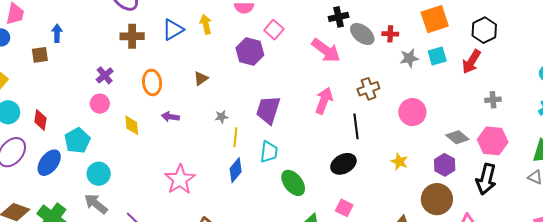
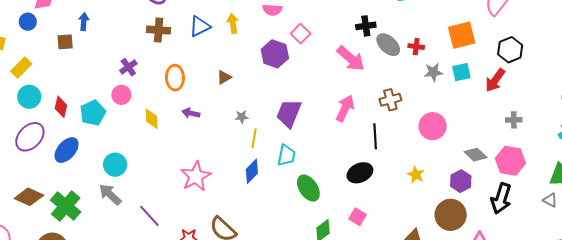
cyan pentagon: (77, 141) -> (93, 113), moved

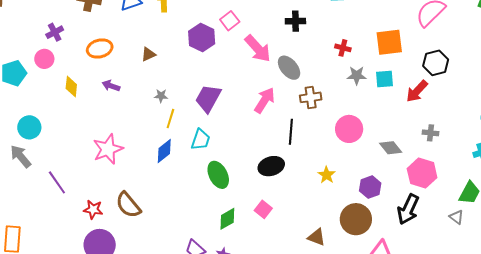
gray ellipse: (388, 45) -> (289, 68), moved
pink arrow: (351, 58) -> (258, 48), moved
orange ellipse: (175, 78) -> (100, 48), turned 70
gray diamond: (476, 155) -> (391, 148), moved

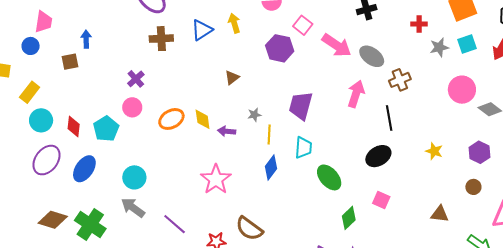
orange ellipse: (100, 48) -> (171, 119), moved
yellow diamond: (71, 86) -> (203, 119), moved
purple arrow: (111, 86) -> (227, 131), moved
pink circle: (349, 129) -> (462, 90), moved
brown circle: (356, 219) -> (473, 187), size x0.5

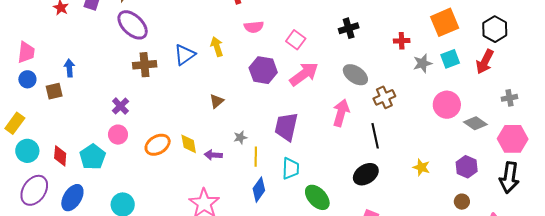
pink square: (303, 25) -> (296, 40), moved
pink arrow: (337, 45) -> (304, 74), moved, turned -68
blue circle: (31, 46) -> (27, 79), moved

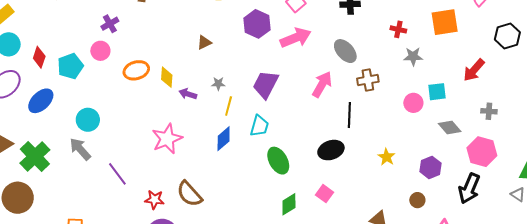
black hexagon: (495, 29) -> (507, 36), moved
cyan square: (450, 59) -> (437, 92), moved
pink circle: (447, 105) -> (413, 103), moved, size x0.7

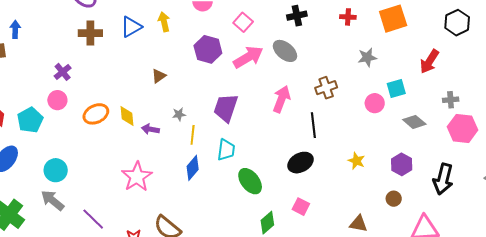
red cross: (398, 29) -> (348, 17), moved
gray ellipse: (345, 51) -> (285, 51), moved
pink hexagon: (482, 152) -> (463, 128), moved

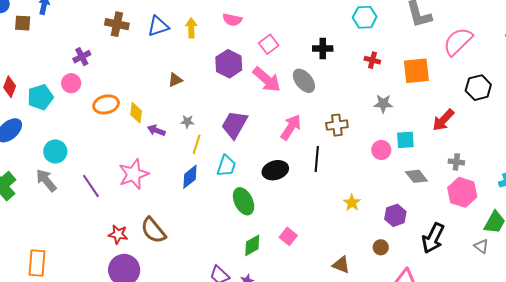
pink arrow: (248, 57) -> (267, 79), turned 60
black ellipse: (301, 163) -> (275, 170), moved
purple line: (93, 219) -> (91, 186), moved

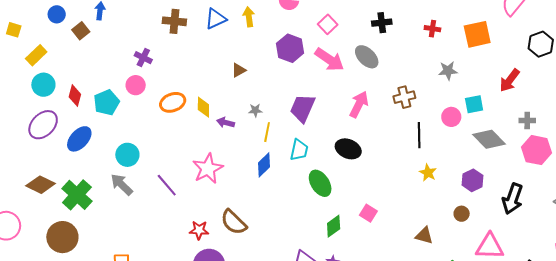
brown square: (23, 23) -> (81, 31), turned -36
purple cross: (82, 57) -> (143, 58), turned -30
black line: (317, 159) -> (419, 135), moved
black ellipse: (275, 170) -> (348, 149), turned 45
gray diamond: (416, 176) -> (489, 139), size x1.4

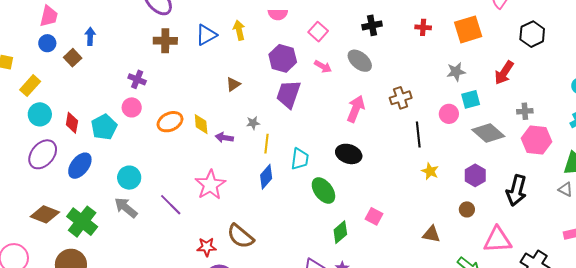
pink arrow: (329, 60) -> (323, 66), size x0.6
gray star: (448, 71) -> (456, 72), moved
purple trapezoid: (303, 108) -> (288, 94), moved

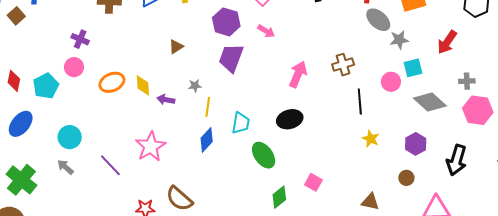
gray ellipse: (360, 61) -> (378, 20), moved
black ellipse: (349, 154) -> (290, 119), turned -35
gray arrow: (126, 208) -> (65, 167), size x0.7

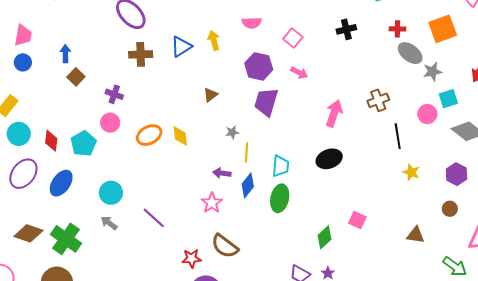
brown square: (16, 16) -> (76, 77), moved
purple arrow: (166, 100) -> (222, 173), moved
pink star: (151, 147) -> (212, 203), moved, size x0.7
green ellipse: (264, 155) -> (280, 198), moved, turned 52

